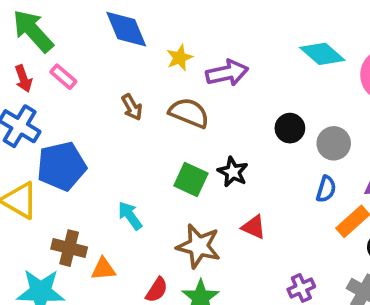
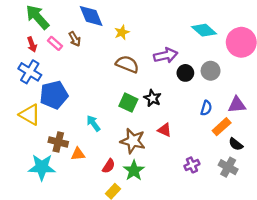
purple arrow: (227, 73) -> (166, 55), moved
brown arrow: (132, 107) -> (75, 39), moved
gray circle: (334, 143) -> (211, 71), moved

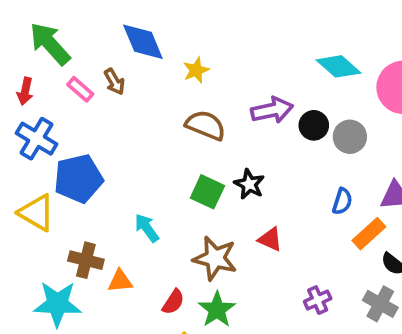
red arrow: (32, 44) -> (25, 91), moved, turned 32
black circle: (185, 73) -> (314, 125), moved

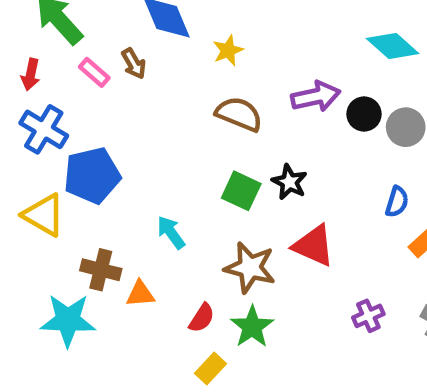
red triangle: (270, 239) -> (314, 246), size x1.5

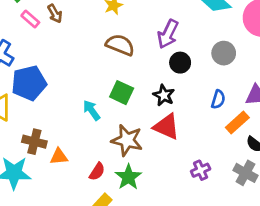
purple arrow: (316, 96) -> (168, 34), turned 128
black circle: (364, 114) -> (180, 63), moved
black star: (289, 182) -> (164, 95), moved
cyan arrow: (171, 232) -> (92, 110), moved

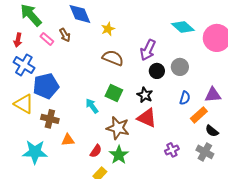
gray circle: (224, 53) -> (180, 67), moved
brown cross: (34, 142) -> (50, 119), moved

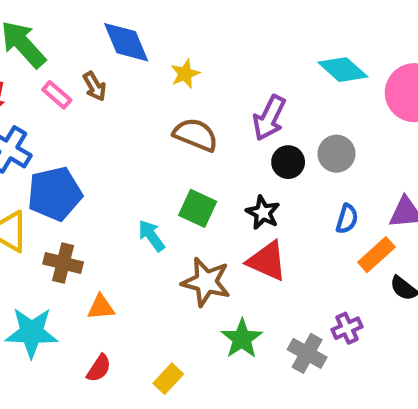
purple cross: (172, 150) -> (347, 328), moved
red semicircle: (96, 151) -> (99, 368), moved
gray cross: (205, 152) -> (307, 353), moved
green star: (119, 155) -> (242, 339), moved

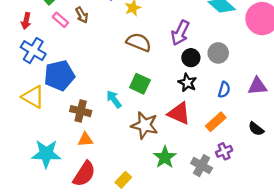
black star: (263, 213) -> (187, 83), moved
orange rectangle: (376, 255) -> (216, 122), moved
brown cross: (63, 263) -> (81, 111), moved
red semicircle: (99, 368) -> (84, 174), size x1.6

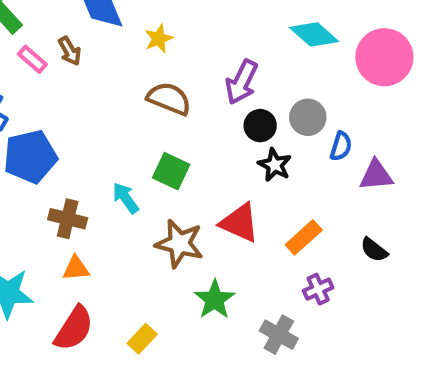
black star: (187, 83) -> (275, 165), moved
blue semicircle: (224, 90) -> (341, 146), moved
gray cross: (202, 166) -> (279, 335), moved

